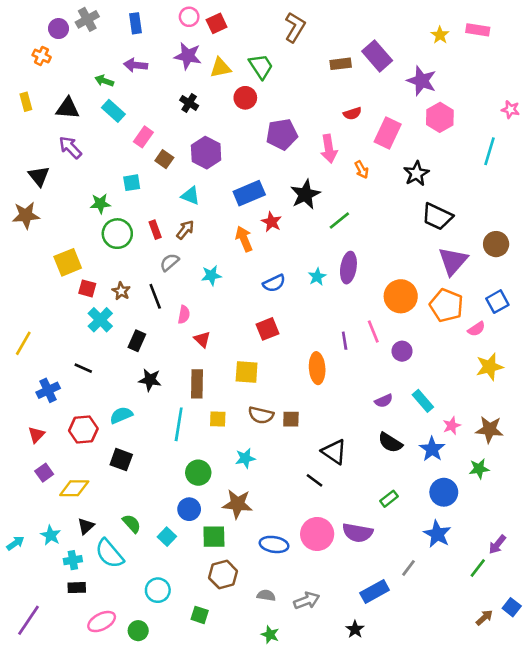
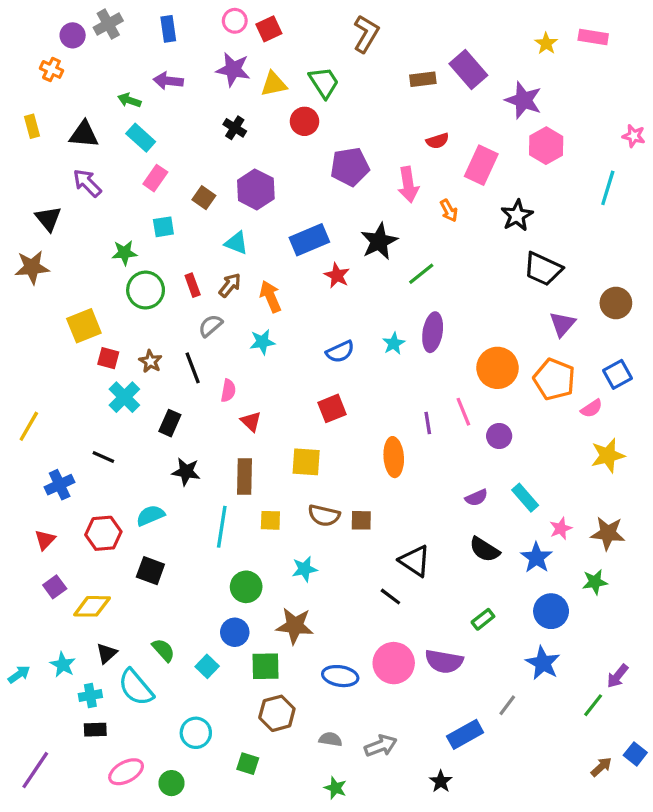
pink rectangle: (143, 137) -> (155, 178), moved
orange arrow: (244, 239) -> (270, 297), moved
purple triangle: (453, 261) -> (562, 324), size x0.7

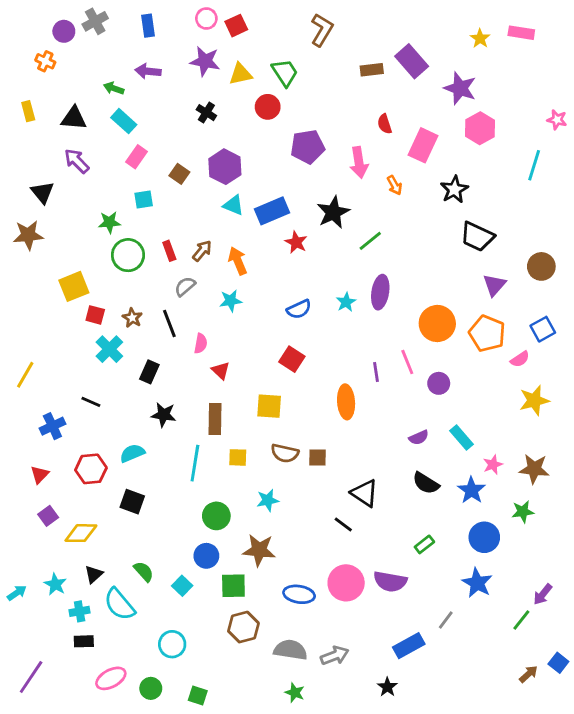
red semicircle: (437, 141) -> (385, 124), turned 90
cyan triangle: (236, 243) -> (233, 205), moved
red square: (332, 408) -> (292, 359), turned -35
gray semicircle: (330, 739) -> (290, 650), size x1.6
green square: (248, 764) -> (198, 695), moved

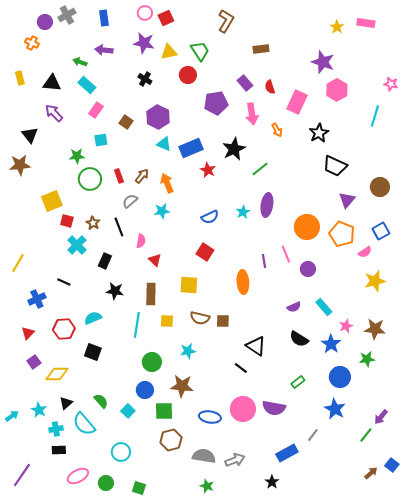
purple rectangle: (412, 61) -> (245, 83), moved, size x0.7

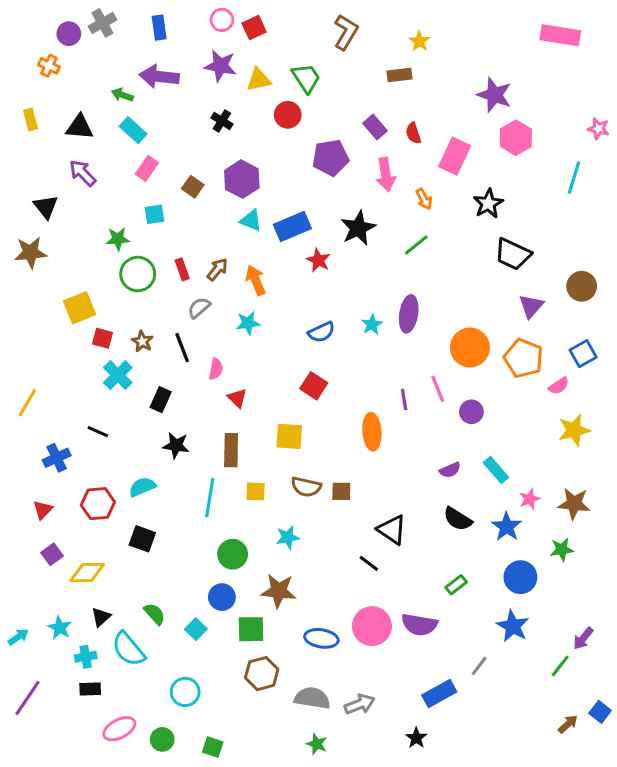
pink rectangle: (366, 23) -> (560, 35), size x1.4
yellow star: (337, 27) -> (419, 41), moved
purple arrow: (104, 50) -> (159, 77), size x1.4
green line: (260, 169) -> (416, 245), moved
purple line: (22, 475) -> (27, 698), moved

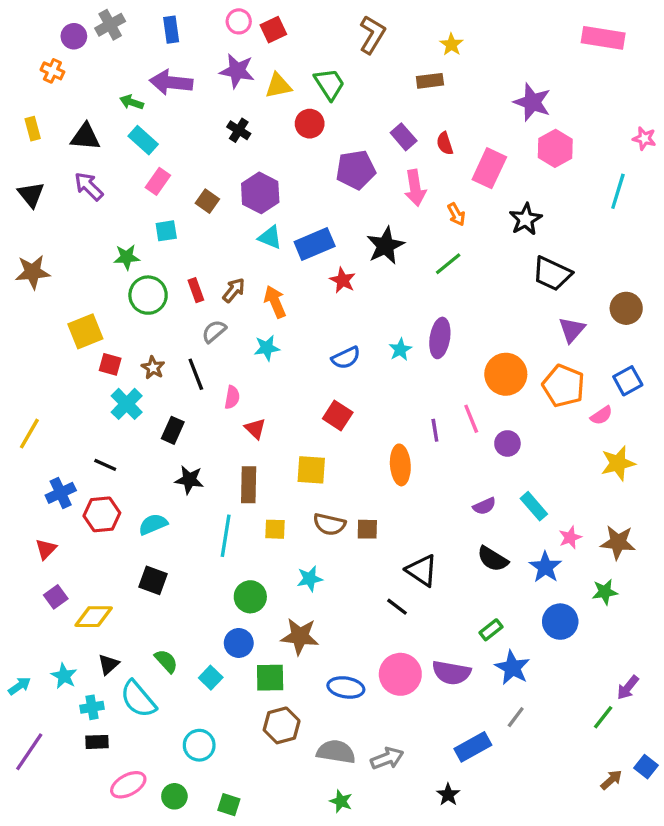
black triangle: (46, 207) -> (31, 195), moved
red hexagon: (98, 504) -> (102, 514), moved
blue star: (513, 626) -> (512, 668), moved

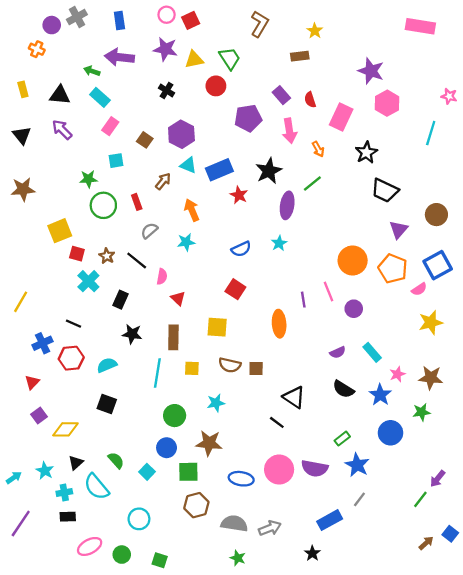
brown arrow: (234, 290) -> (163, 181), moved
purple ellipse: (440, 338) -> (287, 205), moved
black line: (196, 374) -> (137, 260), turned -30
blue square: (628, 381) -> (438, 265), size x1.4

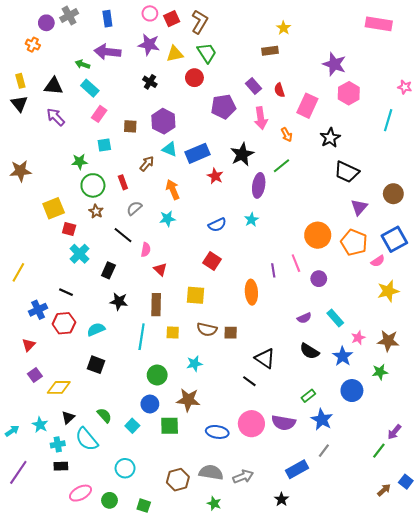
brown L-shape: (260, 24) -> (200, 22), moved
black triangle: (22, 135) -> (19, 104), moved
brown square: (145, 140) -> (130, 126), turned -32
brown star: (107, 256) -> (96, 211), moved
brown hexagon: (196, 505) -> (178, 480), moved

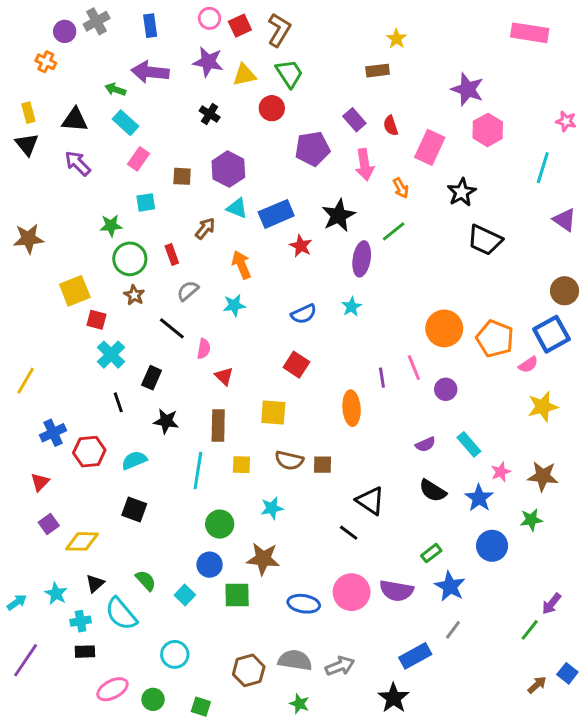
brown circle: (393, 194) -> (565, 291), moved
purple triangle: (359, 207) -> (565, 220), moved, turned -36
black line: (66, 292) -> (118, 402), moved, turned 48
black star: (281, 499) -> (394, 698), size x1.5

